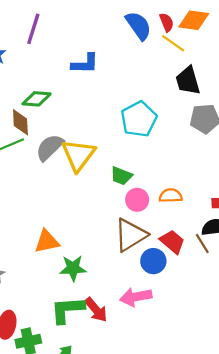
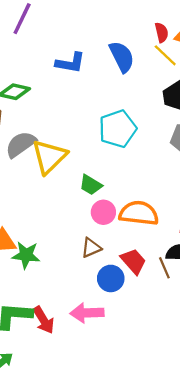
blue semicircle: (138, 26) -> (122, 57), moved
orange semicircle: (171, 196) -> (139, 213), size x1.6
brown triangle: (131, 235) -> (91, 248), size x0.6
green star: (73, 268) -> (26, 255), moved

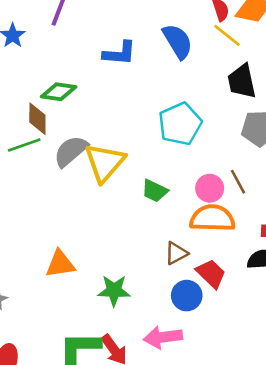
pink circle: (103, 212) -> (210, 188), moved
brown triangle: (91, 248) -> (176, 253), moved
green star: (26, 255) -> (114, 290), moved
brown line: (164, 268) -> (238, 182), moved

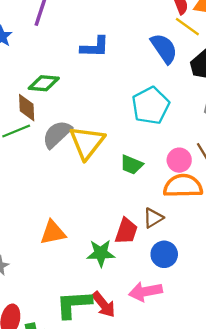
blue semicircle: (178, 41) -> (164, 48), moved
red trapezoid: (211, 274) -> (126, 231), moved, turned 68

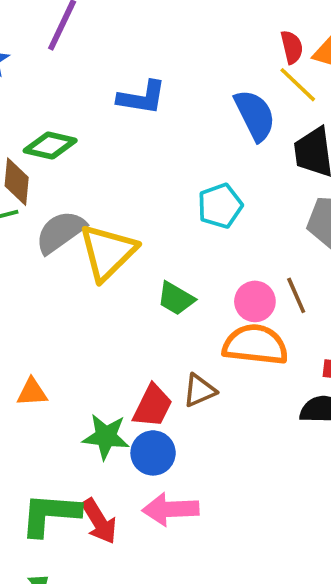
cyan pentagon: (151, 106) -> (220, 206), size x0.7
orange triangle: (53, 233) -> (32, 392), size x0.7
blue circle: (164, 254) -> (153, 453), moved

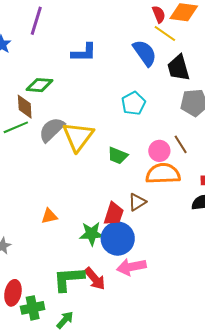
blue circle: (153, 453) -> (118, 239), size x1.4

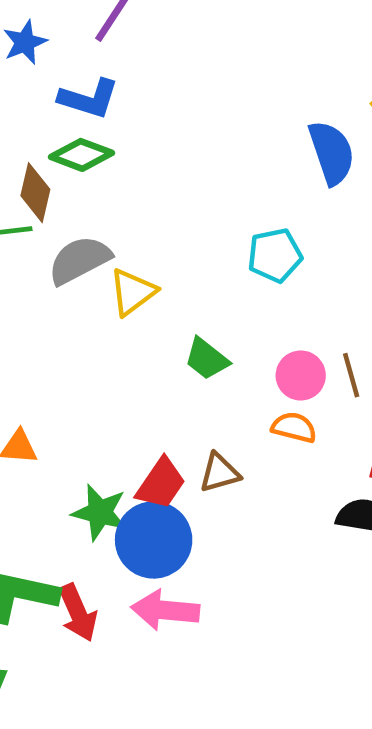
blue L-shape: (84, 53) -> (89, 99), moved
yellow triangle: (78, 137) -> (133, 292), size x0.7
orange semicircle: (163, 174) -> (294, 427), size x0.6

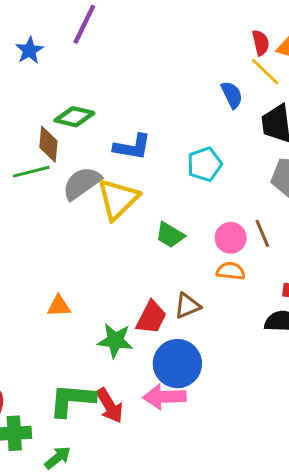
blue L-shape: (89, 99) -> (132, 147), moved
blue semicircle: (332, 153) -> (232, 95), size x0.7
yellow triangle: (133, 292) -> (118, 199), size x1.4
blue circle: (154, 540) -> (177, 364), moved

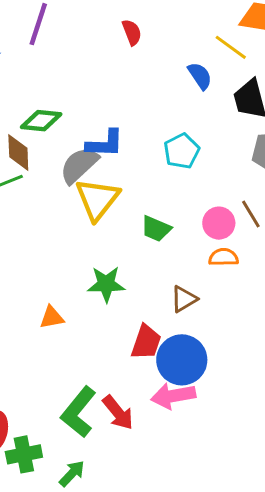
red semicircle: (261, 43) -> (132, 32), moved
gray semicircle: (82, 183) -> (79, 165), moved
red trapezoid: (151, 317) -> (146, 342), moved
green star: (115, 341) -> (106, 284), moved
green L-shape: (72, 400) -> (79, 412), turned -48

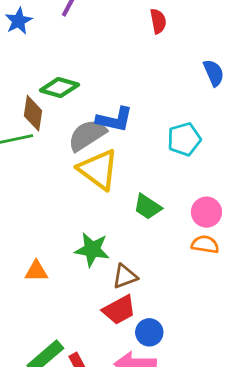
yellow triangle: (97, 199) -> (98, 169), turned -42
brown triangle: (184, 299) -> (125, 276), moved
red trapezoid: (146, 342) -> (119, 310), turned 32
blue circle: (182, 360) -> (149, 332), size x0.6

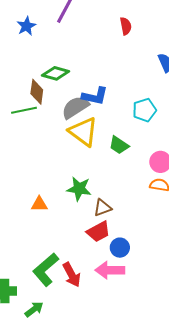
green trapezoid: (147, 207) -> (119, 145), moved

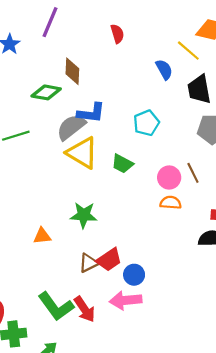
brown diamond: (37, 92) -> (72, 71), moved
brown triangle: (102, 208) -> (89, 263), moved
green L-shape: (46, 270) -> (56, 306), turned -80

